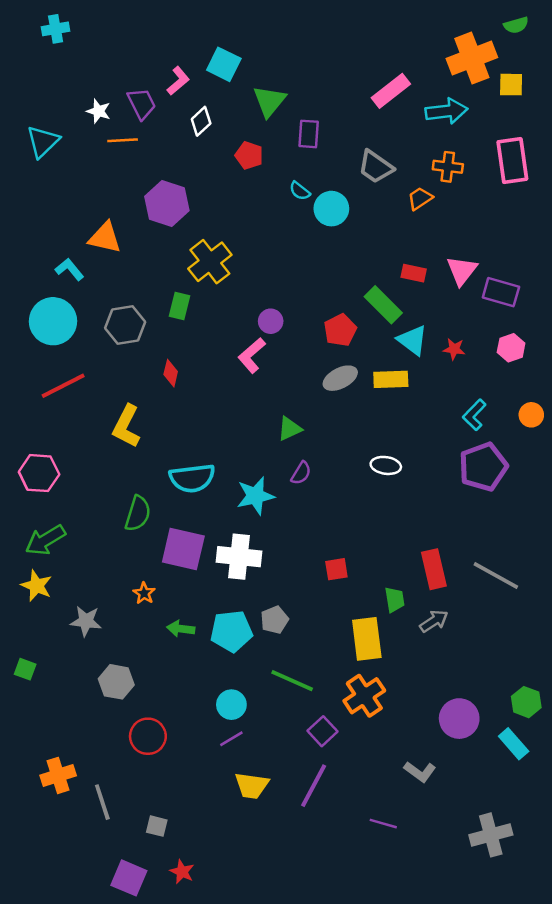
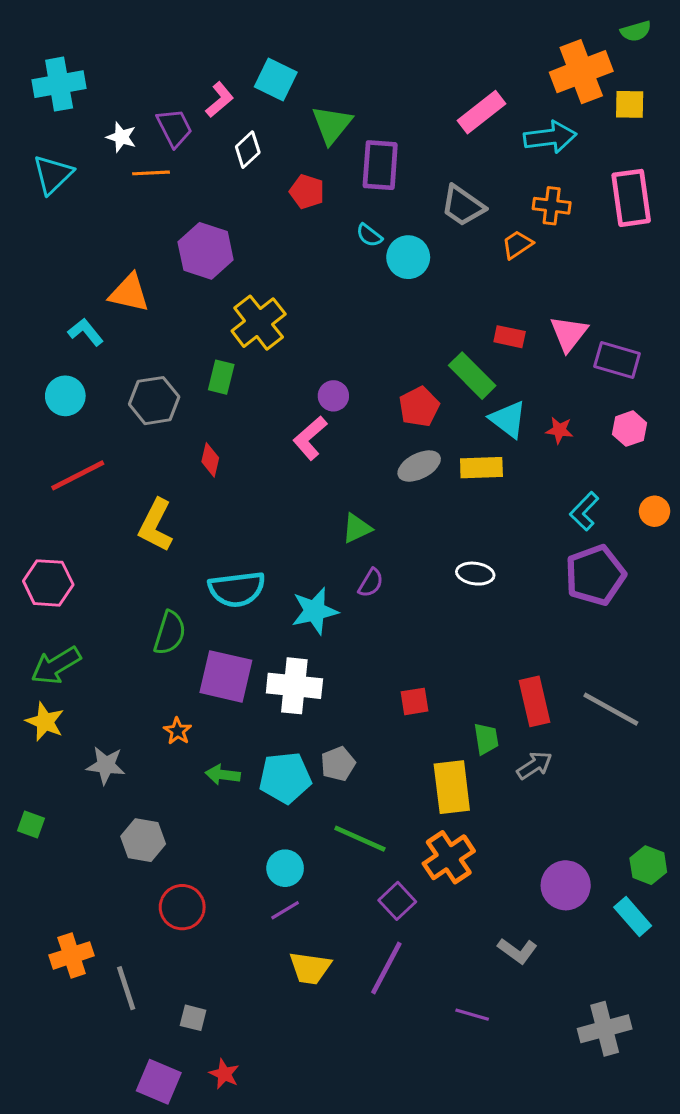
cyan cross: (56, 29) -> (59, 84), moved, size x1.5
purple rectangle: (309, 134) -> (380, 165), size x1.4
cyan circle: (53, 321) -> (65, 396), size x0.7

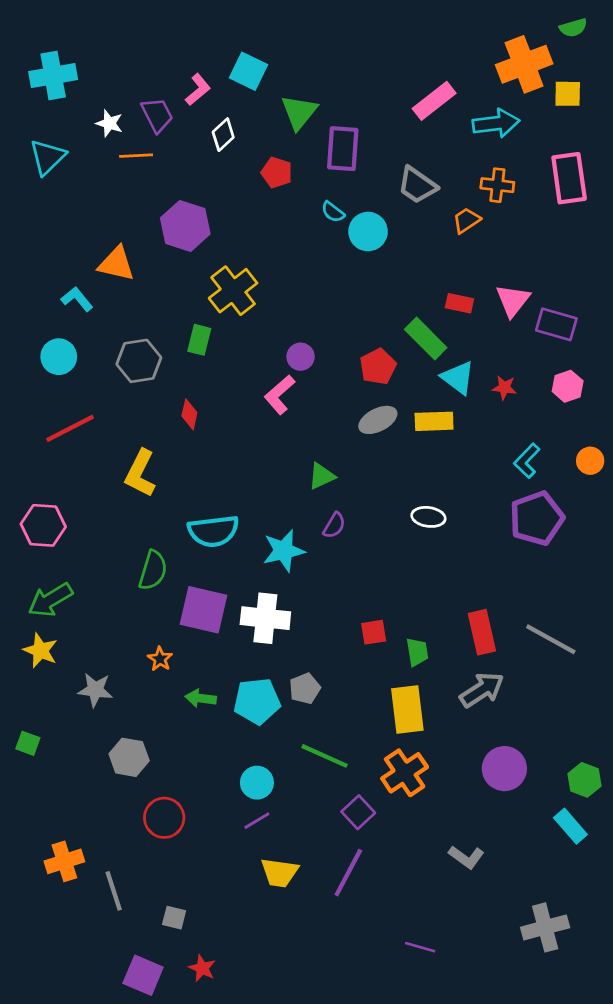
green trapezoid: (486, 739) -> (417, 652), moved
gray arrow: (534, 765) -> (482, 690), size x1.4
purple circle: (566, 885) -> (504, 769), moved
purple line: (472, 1015) -> (420, 947), moved

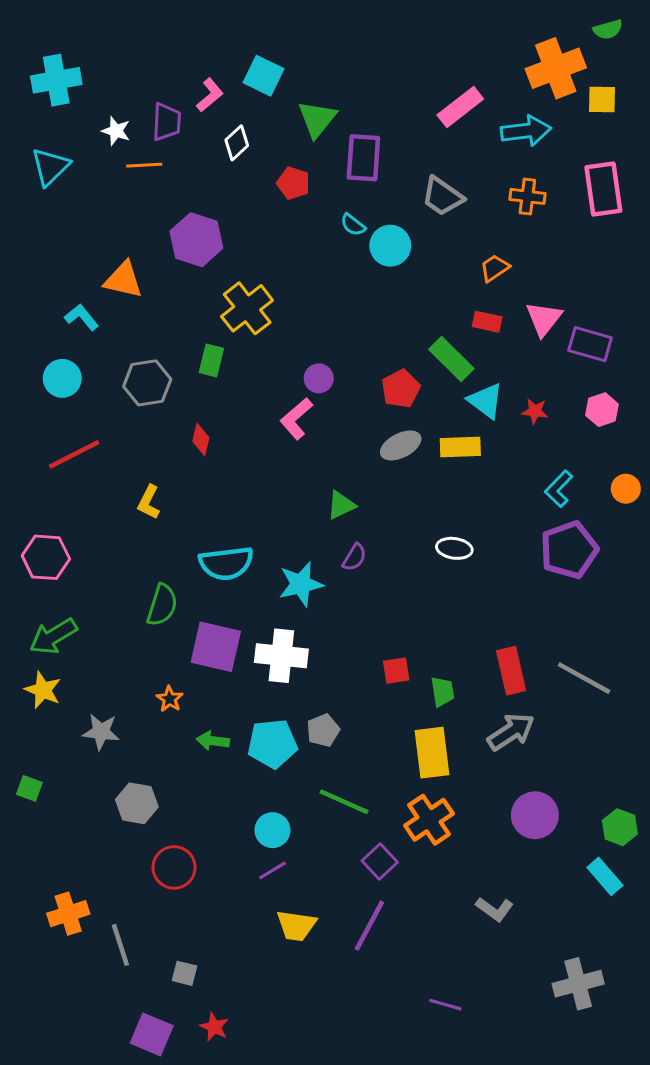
purple trapezoid: (157, 115) -> (167, 122), turned 30
orange trapezoid: (466, 220) -> (495, 268), moved
yellow L-shape: (140, 473) -> (149, 502), size x0.7

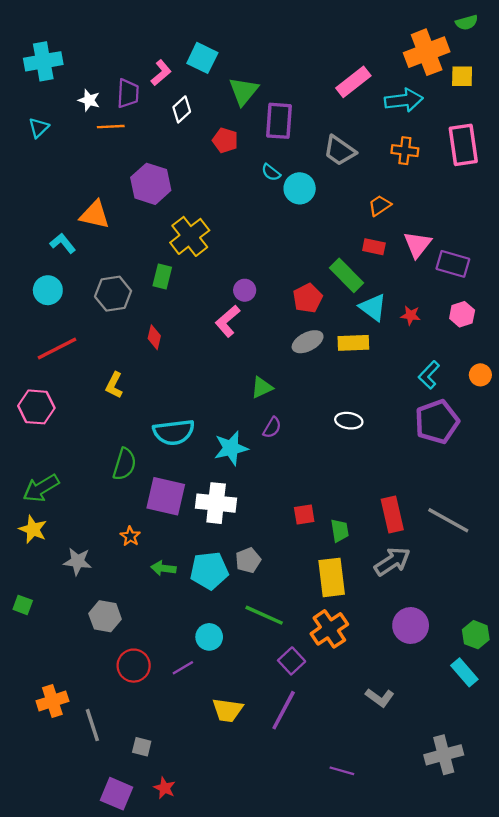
cyan triangle: (50, 167) -> (39, 128), size x0.7
pink hexagon: (46, 557) -> (36, 407), moved
purple line: (272, 870) -> (183, 668), moved

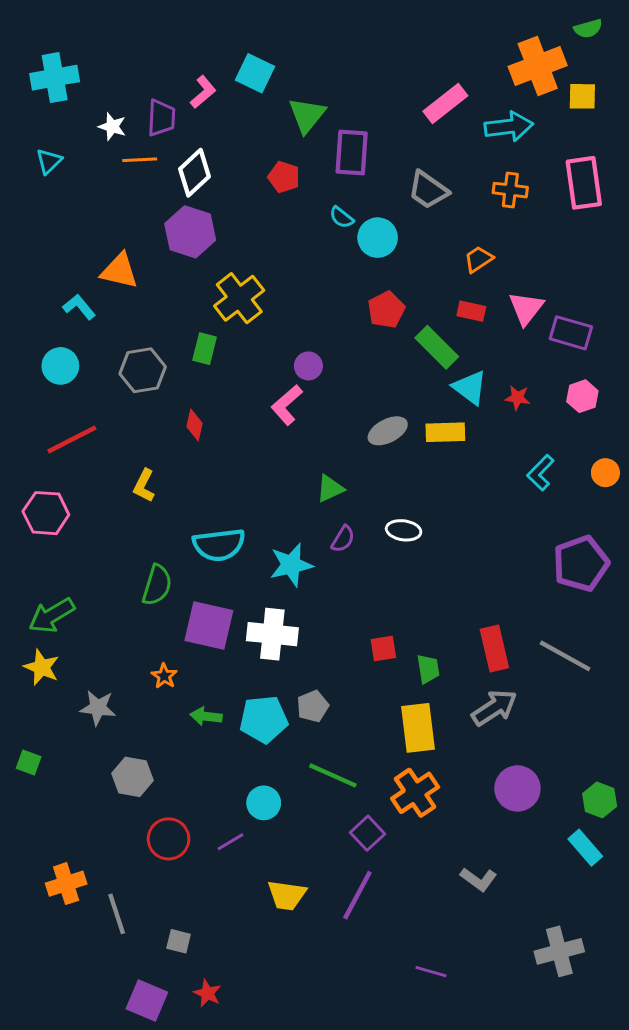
white diamond: (182, 109) -> (194, 173), moved, size x1.4
red pentagon: (308, 298) -> (386, 310), moved
white ellipse: (349, 421) -> (404, 530), moved
purple pentagon: (437, 422) -> (581, 563), moved

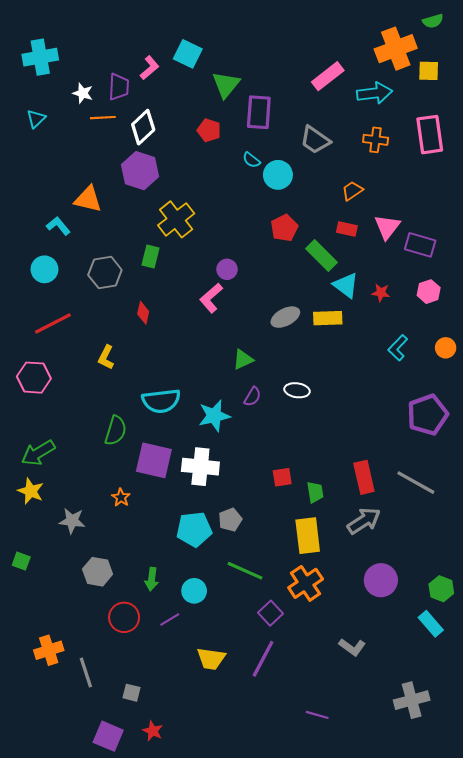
green arrow: (206, 716) -> (152, 579), moved, turned -90

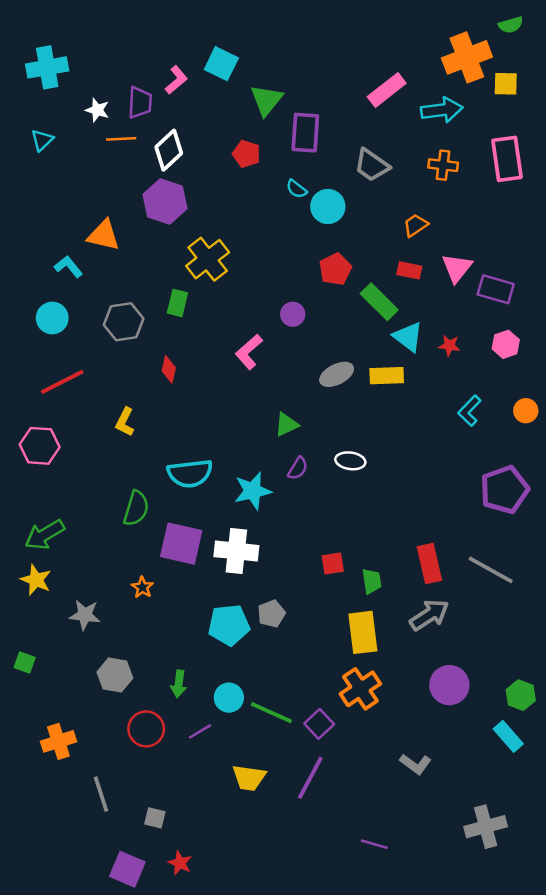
purple circle: (227, 269) -> (293, 314), moved
green line: (245, 571) -> (271, 713), moved
orange cross: (49, 650) -> (58, 741), moved

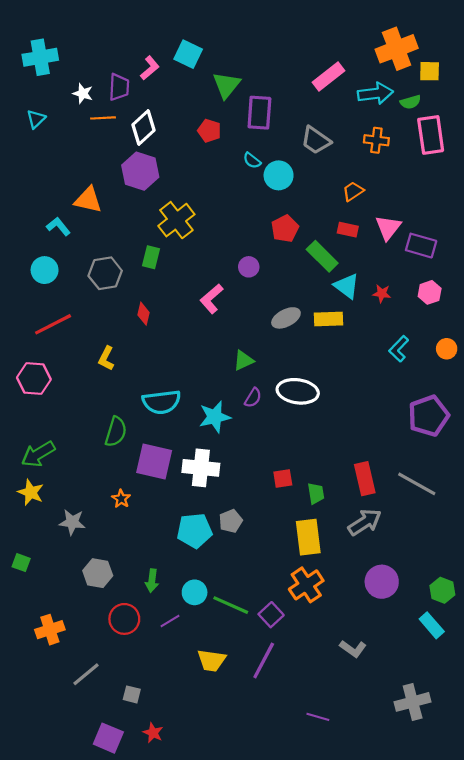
green semicircle: (511, 25) -> (410, 102), moved
white ellipse: (350, 461) -> (298, 391), size x1.6
gray line: (101, 794) -> (86, 674), turned 68

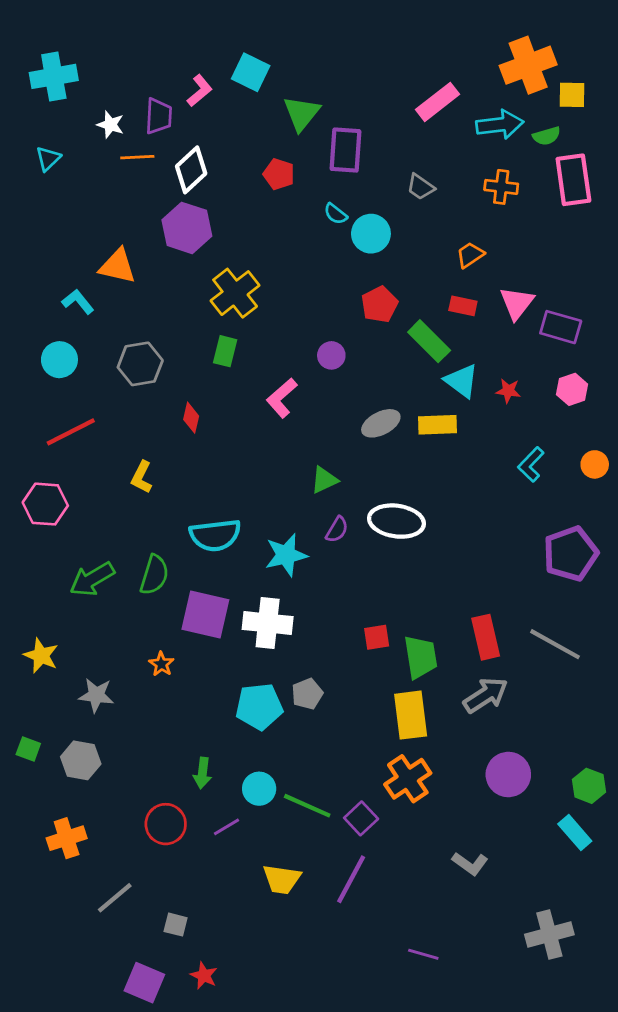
gray trapezoid: (316, 140) -> (421, 187), size x0.7
green rectangle: (151, 257) -> (225, 351), moved
green arrow: (38, 454) -> (92, 579), moved
green trapezoid: (316, 493) -> (421, 657), size x1.5
gray hexagon: (98, 573) -> (81, 760), moved

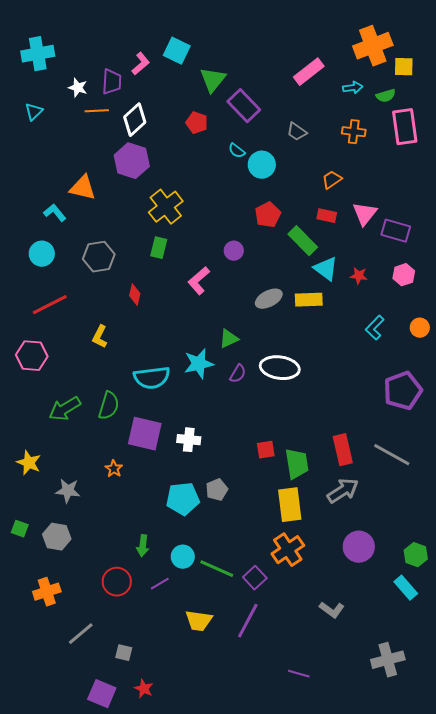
cyan arrow: (500, 125) -> (353, 88), size x0.6
purple rectangle: (345, 150) -> (244, 106), turned -48
cyan star: (286, 555) -> (199, 364), moved
white cross: (268, 623) -> (189, 440), size x0.7

